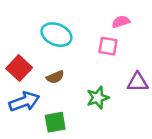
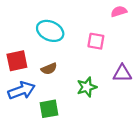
pink semicircle: (121, 22) -> (119, 11), moved
red square: (19, 68) -> (17, 61), turned 35

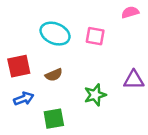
pink square: (96, 41) -> (95, 36), moved
blue arrow: (22, 91) -> (24, 99), size x0.7

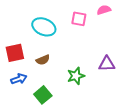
pink square: (95, 36) -> (79, 19), moved
green square: (54, 119) -> (43, 95), turned -30

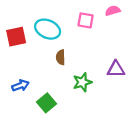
red square: (15, 53) -> (16, 37), moved
brown semicircle: (43, 60) -> (61, 57), moved, turned 112

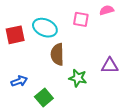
brown semicircle: (61, 57) -> (57, 54), size x1.5
green star: (82, 82) -> (78, 78), turned 30

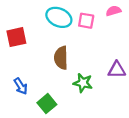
cyan ellipse: (45, 28) -> (59, 17), moved
blue arrow: (19, 81) -> (21, 86), turned 77

